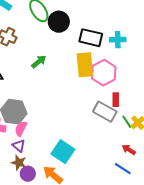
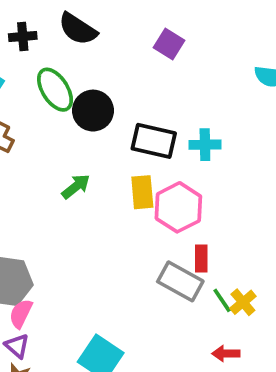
green arrow: (39, 62) -> (76, 186), moved
yellow rectangle: (85, 65) -> (142, 192), size x0.7
red arrow: (129, 150) -> (226, 354), turned -32

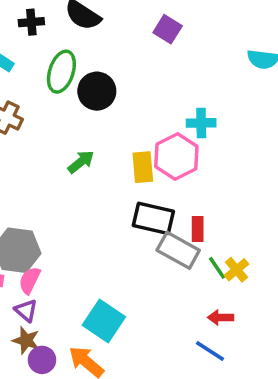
green ellipse: (55, 90) -> (61, 72), turned 51
black rectangle: (154, 141) -> (153, 218), moved
pink hexagon: (178, 207) -> (176, 157), moved

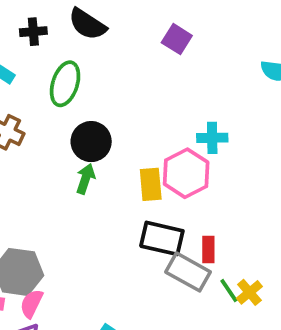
black circle: (97, 91) -> (91, 142), moved
green arrow: (81, 162) -> (86, 179), turned -32

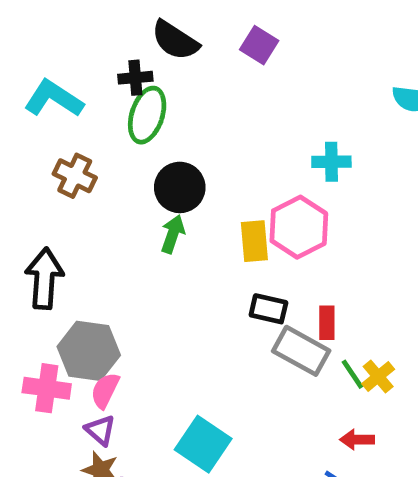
black cross: (33, 32) -> (135, 78), moved
purple square: (177, 39) -> (259, 45), moved
cyan cross: (212, 138) -> (331, 162), moved
black rectangle: (162, 238) -> (268, 309), size x0.7

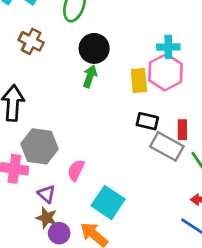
cyan cross: (331, 162) -> (168, 47), moved
pink semicircle: (105, 391) -> (76, 170), moved

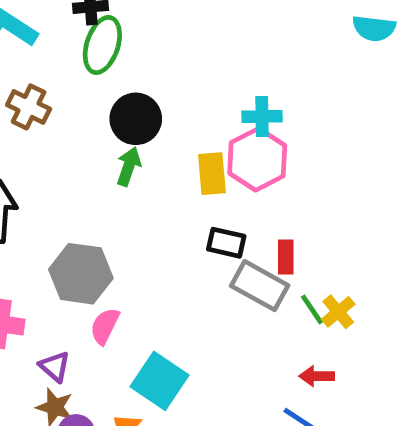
gray hexagon: (40, 146) -> (81, 274), moved

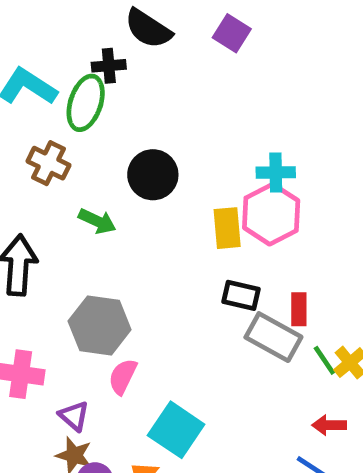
green ellipse: (102, 45) -> (86, 103), moved
green arrow: (129, 166) -> (97, 221), moved, turned 96

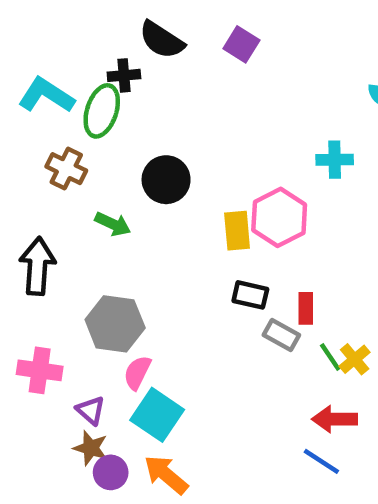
cyan cross: (276, 172) -> (335, 160), moved
gray rectangle: (273, 337) -> (281, 335), size x0.7
red arrow: (329, 425) -> (335, 419), size x1.4
cyan square: (176, 430) -> (157, 415), moved

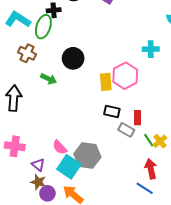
gray hexagon: (115, 324) -> (87, 155), moved
pink semicircle: (137, 373) -> (60, 147), turned -70
red arrow: (335, 419) -> (151, 169), turned 78

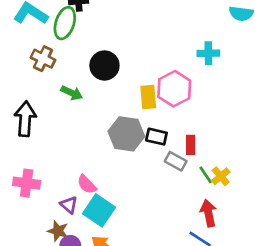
gray hexagon: (87, 155) -> (126, 134), moved
purple triangle: (38, 165) -> (69, 205), moved

